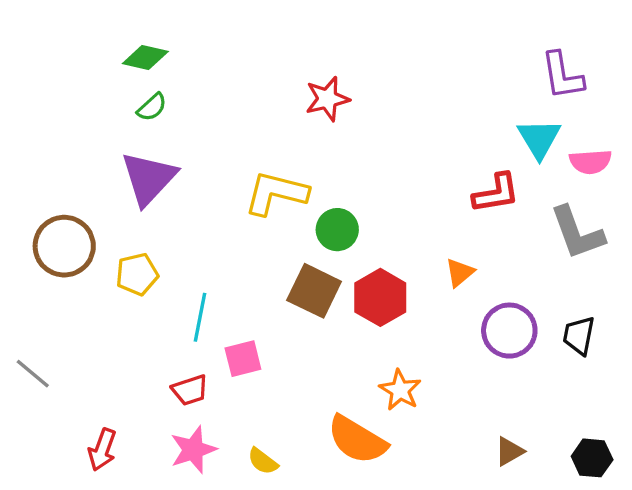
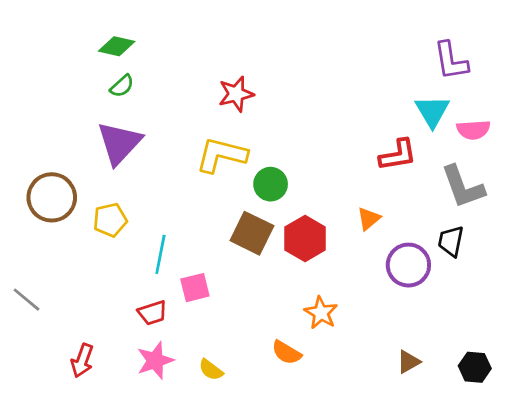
red star: (327, 99) -> (236, 94), moved
black trapezoid: (579, 335) -> (451, 241), moved
orange semicircle: (357, 440) -> (286, 353), size x0.6

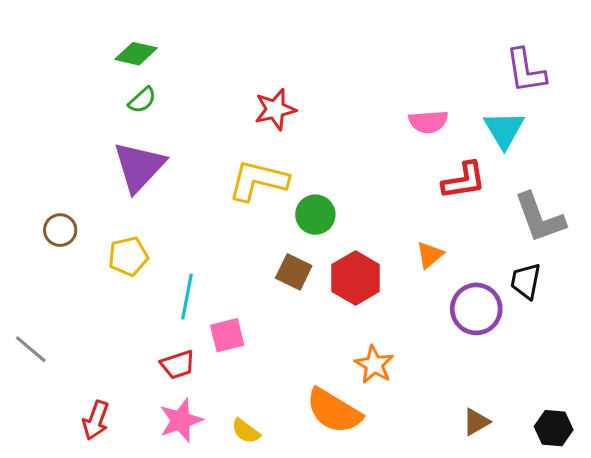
pink semicircle: (473, 130) -> (428, 122), moved
brown circle: (52, 197) -> (60, 230), size x0.6
brown square: (252, 233) -> (294, 272), size x0.7
orange semicircle: (286, 353) -> (334, 411), size x1.6

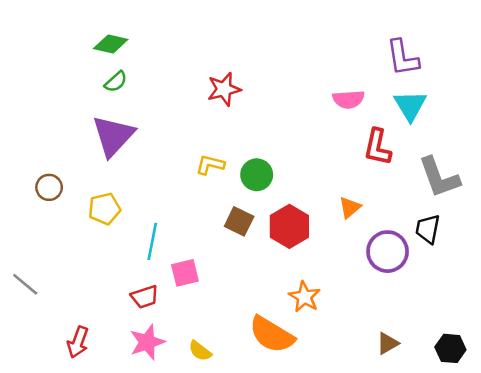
purple L-shape: (526, 71) -> (403, 58), moved
yellow L-shape: (258, 181) -> (210, 165), moved, size x0.6
red L-shape: (464, 181) -> (377, 147), turned 111

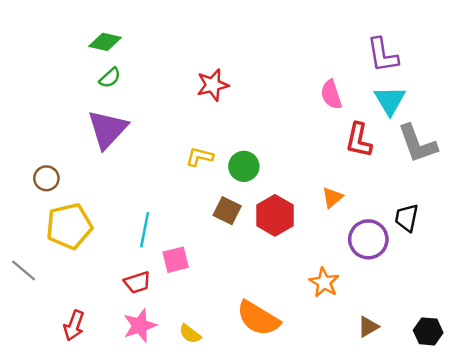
pink semicircle: (349, 99) -> (331, 95), turned 76
gray L-shape: (439, 177) -> (417, 144), moved
yellow pentagon: (104, 209) -> (69, 226), moved, size x1.5
orange star: (304, 297) -> (324, 282), moved

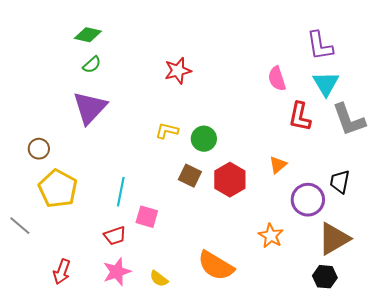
yellow pentagon: (69, 226) -> (58, 189), turned -30
pink square: (176, 260) -> (147, 217), turned 30
brown triangle: (368, 327) -> (334, 239), moved, size x1.8
black hexagon: (428, 331) -> (325, 277), moved

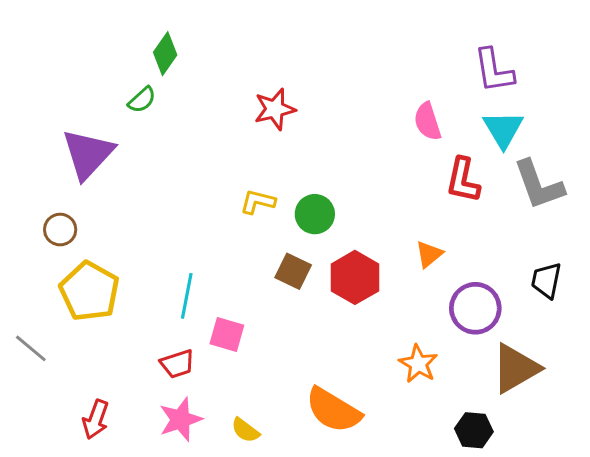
green diamond: (88, 35) -> (165, 54), moved, turned -68
purple triangle: (90, 108) -> (88, 154), moved
black trapezoid: (340, 182) -> (546, 280), moved
black hexagon: (325, 277) -> (474, 430), moved

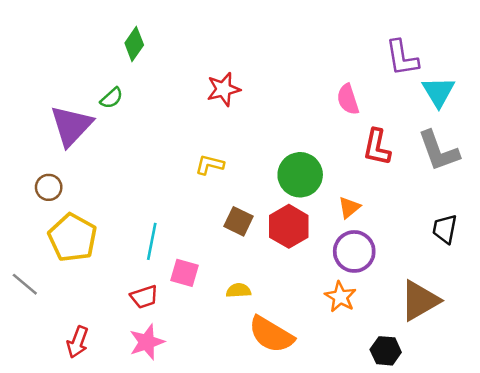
green semicircle: (142, 100) -> (112, 98), moved
cyan triangle: (503, 129) -> (438, 92), moved
green circle: (315, 214) -> (300, 175), moved, size x1.4
purple circle: (475, 308) -> (354, 251), moved
yellow semicircle: (245, 430) -> (239, 290), moved, turned 140

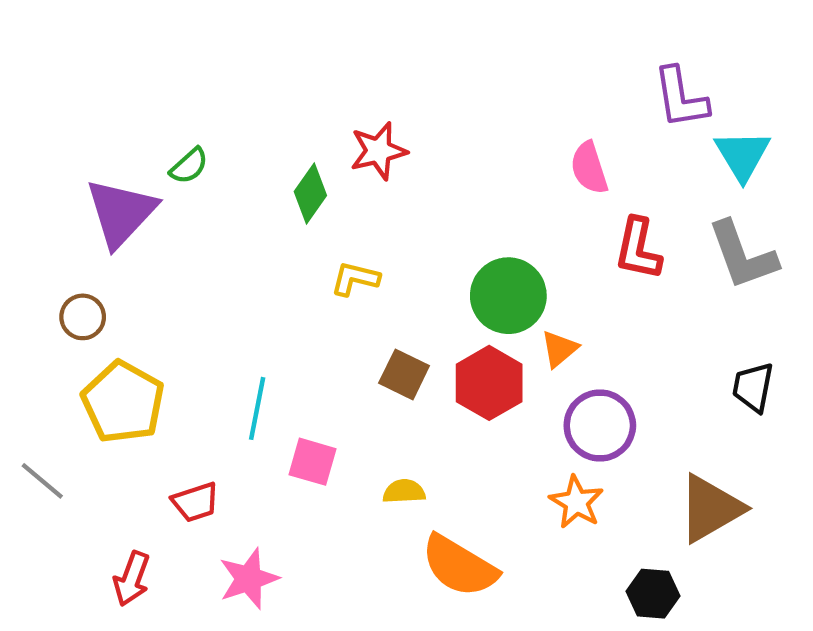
green diamond: (134, 44) -> (310, 194), moved
orange triangle: (349, 207) -> (559, 349), moved
red trapezoid: (144, 297) -> (195, 502), moved

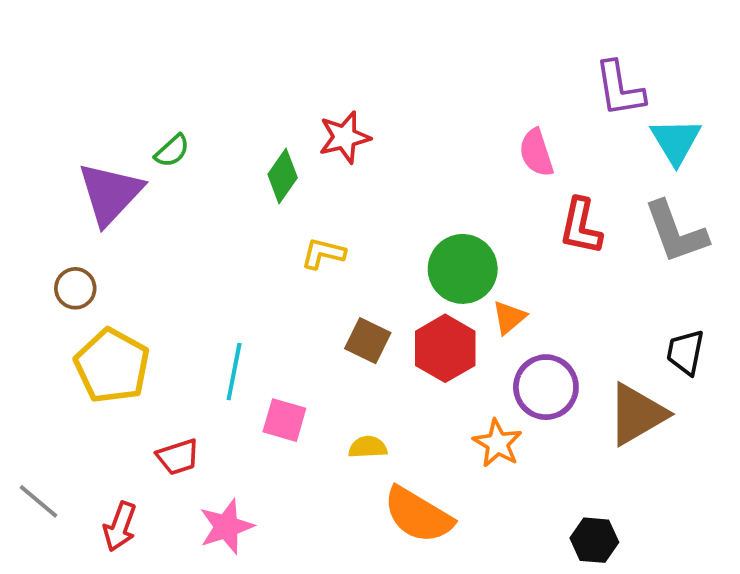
gray line: (42, 481) -> (38, 501), moved
orange star: (576, 502) -> (498, 443), moved
brown triangle: (711, 508) -> (637, 414), moved

